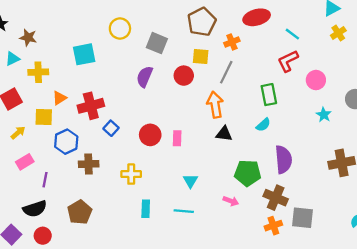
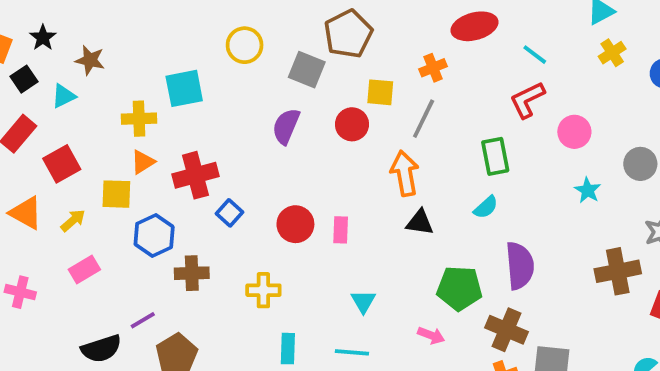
brown pentagon: (202, 22) -> (348, 34), moved
yellow cross: (38, 72) -> (139, 119), moved
purple line: (45, 180) -> (143, 320), moved, turned 48

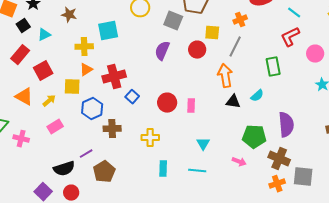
brown star: (90, 60) -> (69, 15), moved
cyan semicircle: (486, 207) -> (257, 96), moved

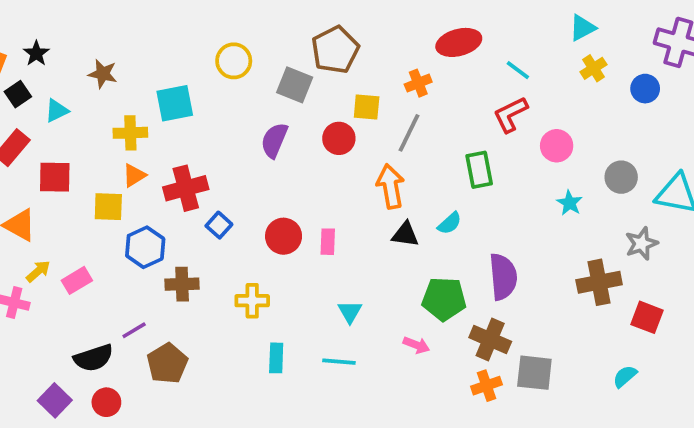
red square: (43, 71) -> (55, 177), turned 30
yellow arrow: (49, 101) -> (38, 271), moved

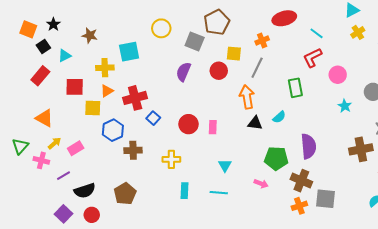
red square: (55, 177) -> (75, 87), moved
purple line: (134, 330) -> (64, 176), moved

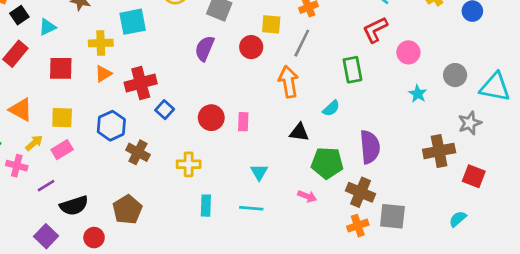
yellow square: (93, 108) -> (62, 118), moved
black triangle: (255, 123) -> (299, 132), moved
brown cross: (133, 150) -> (138, 152), turned 30
red circle: (92, 215) -> (94, 238), moved

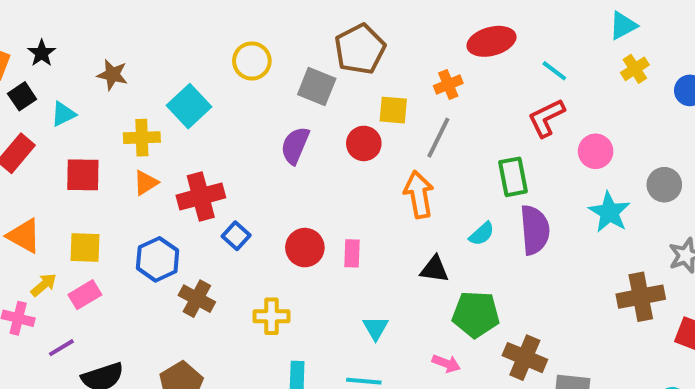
cyan square: (133, 22) -> (189, 106), turned -32
cyan star: (418, 94) -> (609, 212), size x1.5
purple semicircle: (370, 147) -> (535, 230), moved

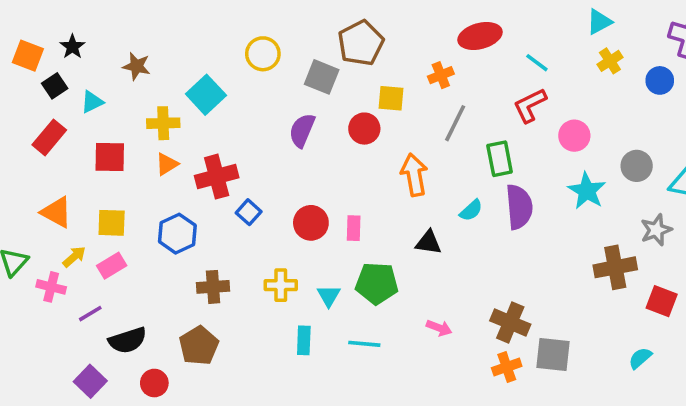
gray line: (438, 138) -> (455, 123), moved
brown cross: (197, 299) -> (213, 287), moved, turned -32
green pentagon: (476, 314) -> (377, 283), moved
cyan triangle: (376, 328) -> (329, 296), moved

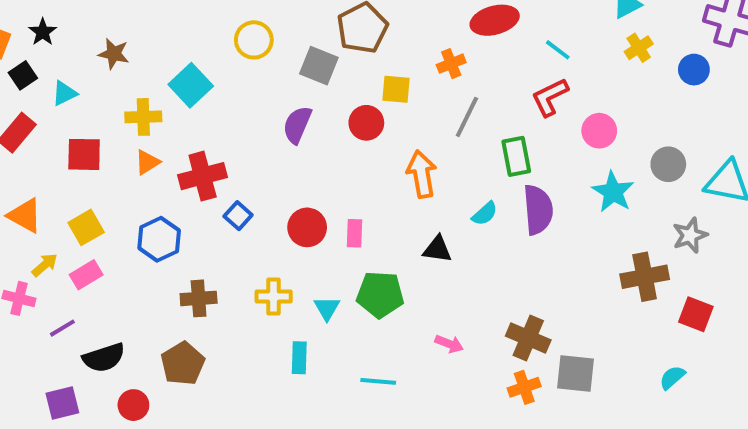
yellow square: (112, 223) -> (86, 227), turned -32
cyan line: (364, 344) -> (378, 381), moved
purple square: (90, 381) -> (62, 403), turned 32

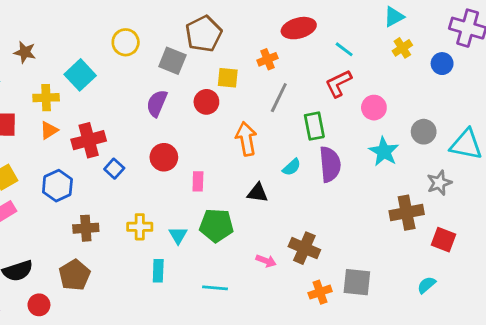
red circle: (307, 227) -> (164, 157), moved
brown cross: (528, 338) -> (304, 248), moved

